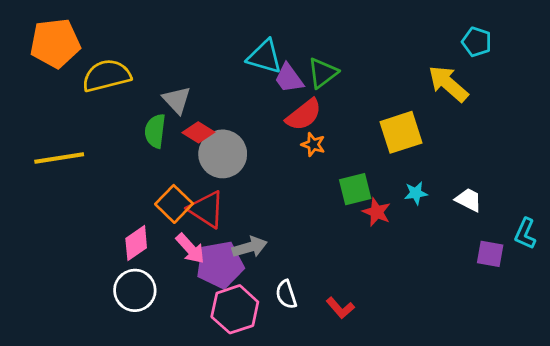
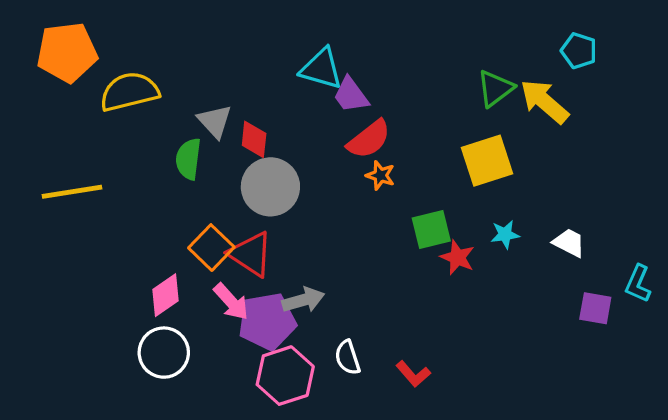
green triangle: (323, 73) -> (495, 88), moved
red diamond: (198, 132) -> (254, 139), moved, turned 64

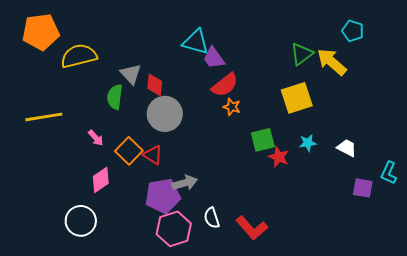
red triangle: (251, 254) -> (153, 155), size x0.7
pink arrow: (231, 302) -> (96, 138), moved, size x0.7
white circle: (164, 353) -> (81, 221), moved
red L-shape: (413, 374) -> (252, 228), size x1.5

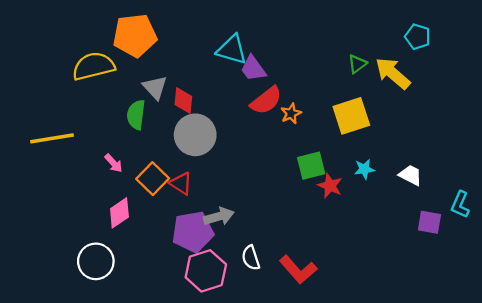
orange pentagon: (41, 32) -> (135, 35), moved
green triangle: (302, 54) -> (357, 64), size x0.7
orange star: (232, 107) -> (291, 114), moved, turned 30

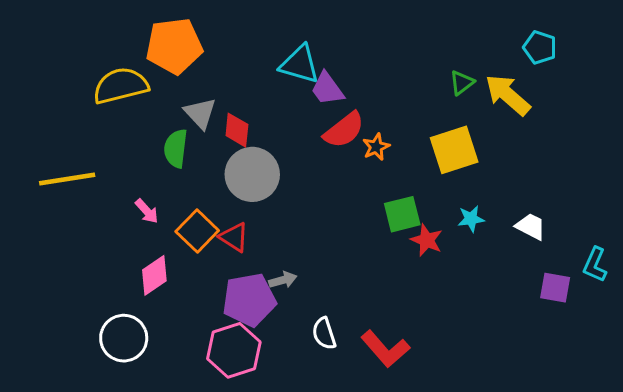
gray arrow: (219, 216) -> (283, 280), size x0.7
pink hexagon: (206, 271) -> (234, 350), moved

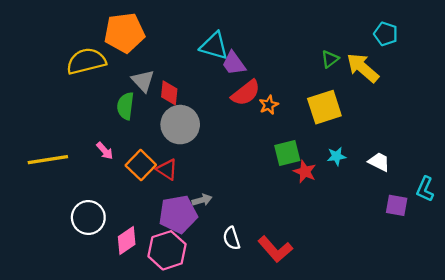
yellow line: (67, 179) -> (48, 160), moved
pink diamond: (154, 275) -> (127, 240), moved
white circle: (124, 338) -> (88, 217), moved

